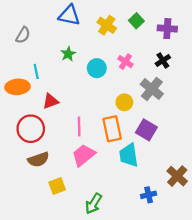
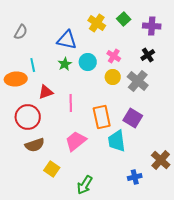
blue triangle: (69, 15) -> (67, 40), moved
green star: (68, 54) -> (65, 64), moved
yellow circle: (124, 102) -> (113, 77), moved
pink line: (79, 127) -> (71, 103), moved
yellow square: (57, 186) -> (52, 169), turned -35

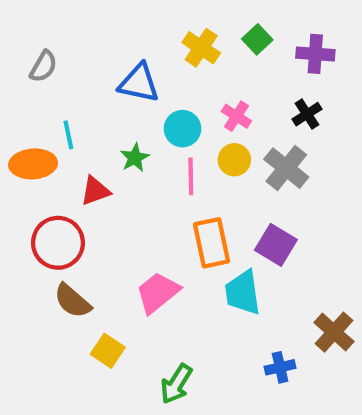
green star: (65, 64) -> (135, 158), moved
pink line: (71, 103) -> (191, 176), moved
brown semicircle: (35, 145) -> (72, 301), turned 60

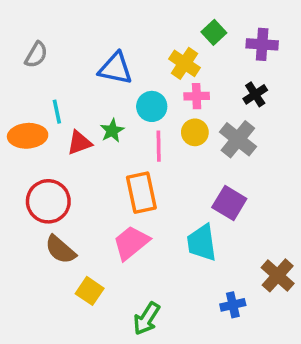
yellow cross: (201, 48) -> (185, 63), moved
pink cross: (236, 116) -> (197, 96), turned -35
red triangle: (95, 191) -> (79, 143), moved
orange rectangle: (212, 243) -> (141, 193), moved

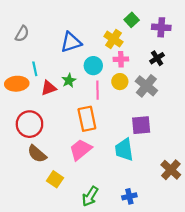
blue triangle: (116, 69) -> (71, 42), turned -30
purple square: (229, 203) -> (141, 125), turned -36
blue cross: (233, 305) -> (129, 196), moved

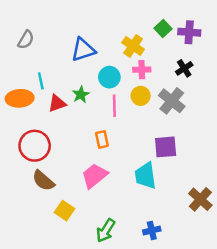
green square: (132, 20) -> (163, 28), moved
orange rectangle: (87, 119) -> (102, 139), size x0.6

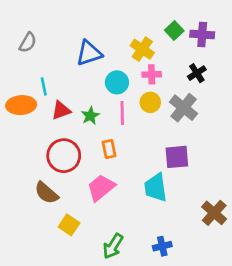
green star: (81, 95) -> (90, 116), moved
red circle: (35, 146) -> (64, 156), moved

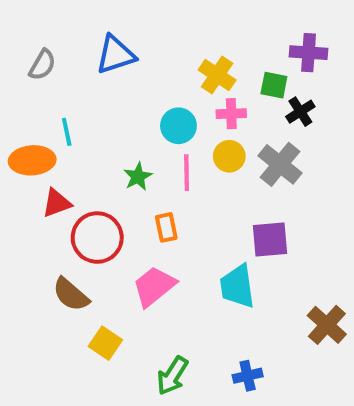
green square: (174, 30) -> (274, 85), moved, turned -36
blue triangle: (89, 53) -> (115, 55), moved
red triangle: (61, 110) -> (57, 203), moved

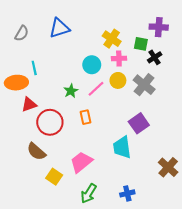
pink line: (187, 173) -> (96, 89), turned 48
purple square: (270, 240) -> (139, 123), turned -30
pink trapezoid: (154, 286) -> (81, 162), moved

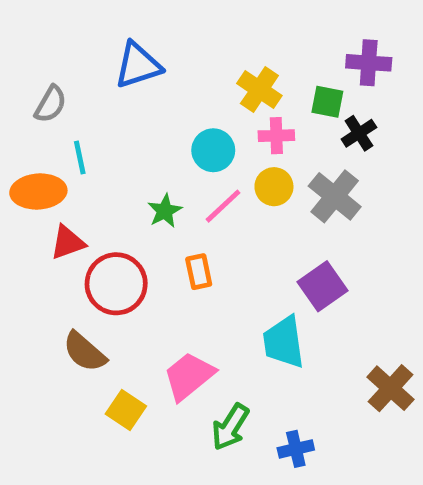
gray semicircle: (22, 33) -> (51, 104), moved
green arrow: (89, 193) -> (230, 427), moved

